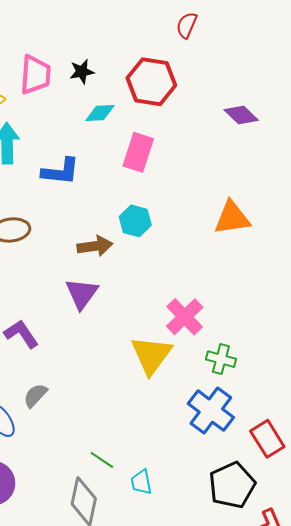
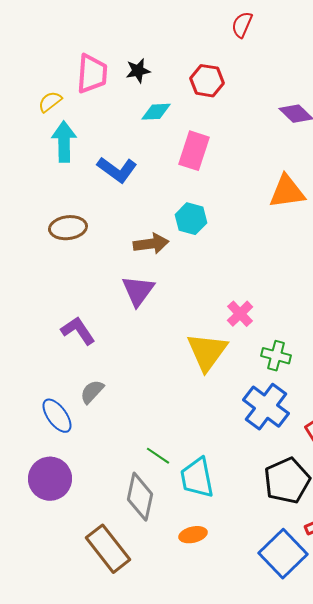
red hexagon: (151, 82) -> (207, 81), size x0.7
blue L-shape: (61, 171) -> (117, 170), turned 30
orange triangle: (232, 218) -> (287, 192), moved
pink cross: (185, 317) -> (240, 314), size x0.7
cyan trapezoid: (141, 482) -> (197, 478), size x1.6

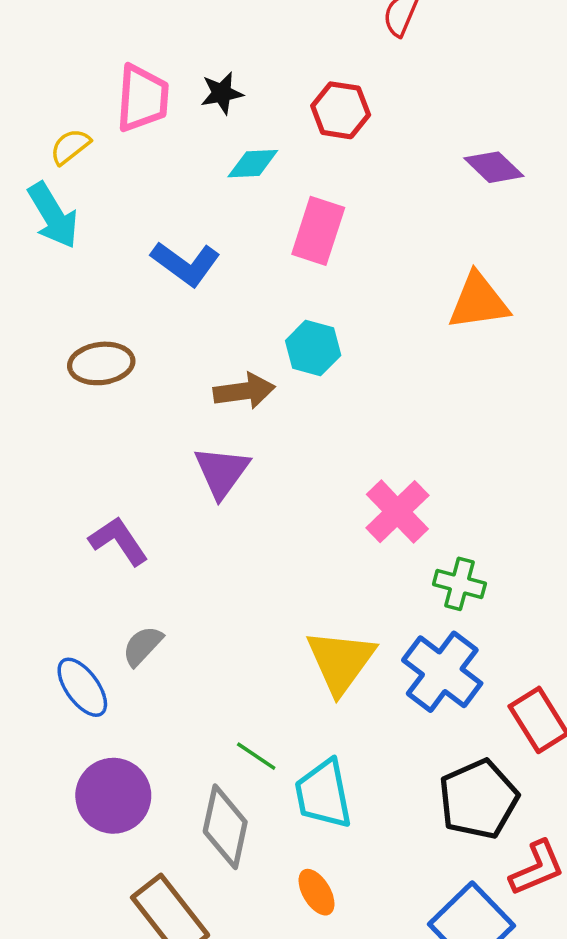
cyan arrow: (64, 142) -> (53, 215), moved, turned 150
pink cross: (240, 314) -> (397, 512), size x1.4
yellow triangle: (207, 352) -> (341, 661), moved
purple circle: (50, 479) -> (113, 796), moved
orange ellipse: (193, 535) -> (316, 892), turned 72

